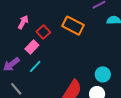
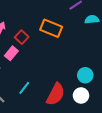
cyan line: (35, 66) -> (24, 88), moved

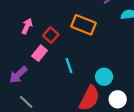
cyan circle: (85, 75) -> (104, 77), moved
cyan line: (24, 88) -> (69, 66), moved, turned -56

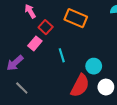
pink arrow: (27, 26) -> (30, 11), moved, turned -56

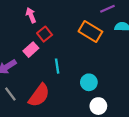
orange rectangle: (76, 18) -> (90, 31), moved
red semicircle: (80, 86) -> (39, 95), moved

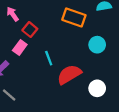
cyan circle: (89, 82) -> (97, 45), moved
red semicircle: (39, 95) -> (69, 74), moved, turned -145

